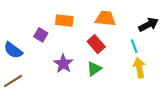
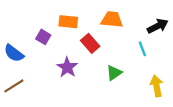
red rectangle: (96, 44) -> (90, 43), moved
yellow arrow: (139, 68) -> (157, 86), moved
green triangle: (94, 69) -> (114, 73), moved

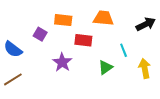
red rectangle: (90, 43) -> (83, 40), turned -42
cyan line: (142, 49) -> (124, 50), moved
yellow arrow: (157, 86) -> (145, 68), moved

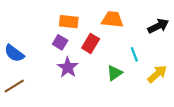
purple square: (40, 34) -> (60, 42), moved
red rectangle: (83, 40) -> (91, 43), turned -66
yellow arrow: (145, 68) -> (157, 74), turned 60

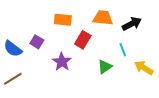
black arrow: (158, 26) -> (132, 24), moved
purple square: (60, 42) -> (37, 42), moved
yellow arrow: (157, 74) -> (144, 68), turned -108

